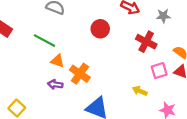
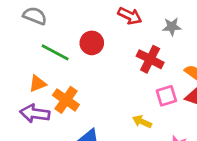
green line: (45, 41) -> (55, 52), moved
orange triangle: (57, 61) -> (38, 84), turned -40
purple arrow: (55, 84) -> (35, 113), size x1.5

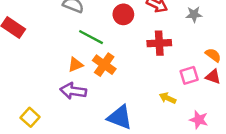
red circle: (92, 43) -> (123, 14), moved
red cross: (150, 59) -> (159, 43), moved, turned -30
orange cross: (66, 100) -> (104, 65), moved

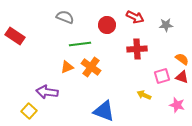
green line: (91, 37) -> (80, 44), turned -35
purple arrow: (73, 91) -> (47, 92), moved
pink star: (199, 120) -> (177, 105), moved

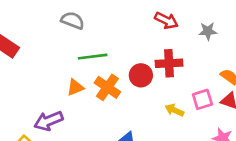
red circle: (107, 25) -> (141, 75), moved
purple arrow: (47, 92) -> (48, 121), turned -30
yellow arrow: (144, 95) -> (174, 110), moved

